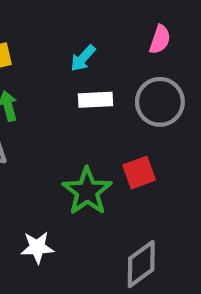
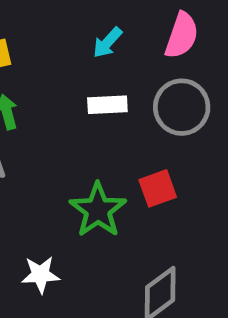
pink semicircle: (160, 40) -> (182, 35), size x1.4
cyan arrow: (83, 58) -> (107, 43), moved

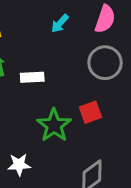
white rectangle: (107, 105) -> (32, 77), moved

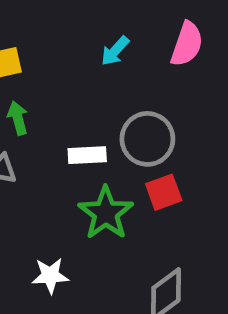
gray circle: (105, 63) -> (147, 139), moved
white rectangle: (32, 77) -> (87, 155), moved

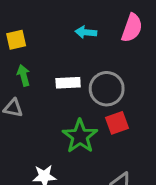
cyan arrow: (115, 51) -> (86, 32), turned 54
white rectangle: (87, 155) -> (68, 83), moved

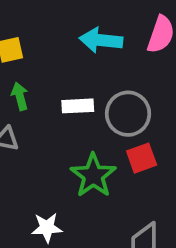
cyan arrow: (86, 32) -> (101, 40), size x1.5

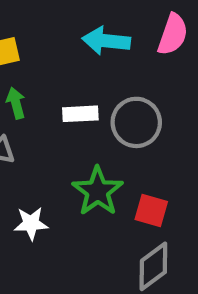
red square: (142, 158) -> (151, 211), moved, turned 36
white star: (47, 228) -> (31, 223), moved

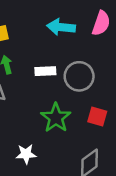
red square: (151, 211) -> (97, 116), moved
white star: (31, 223) -> (26, 154), moved

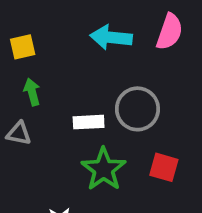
white rectangle: (45, 71) -> (89, 122), moved

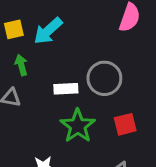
cyan arrow: (111, 37) -> (48, 31), moved, turned -48
red square: (164, 167) -> (125, 124), turned -30

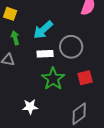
yellow square: (14, 29) -> (10, 14), turned 32
cyan arrow: (48, 31) -> (43, 30), moved

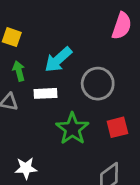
white rectangle: (45, 54) -> (46, 93), moved
white star: (30, 107) -> (26, 168), moved

